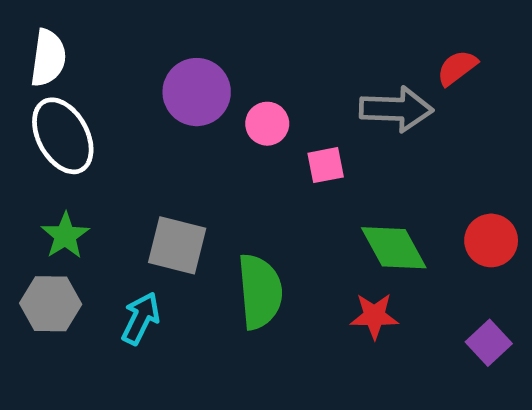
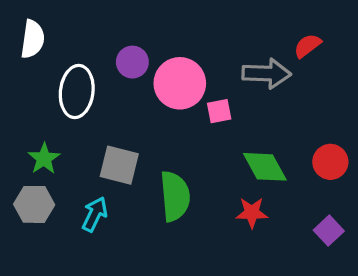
purple circle: (197, 92) -> (132, 62), size x0.7
pink circle: (267, 124) -> (180, 83), size x1.8
white ellipse: (63, 136) -> (77, 91), moved, turned 36

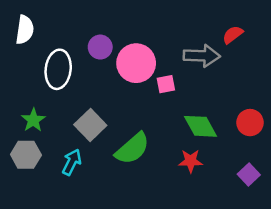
gray square: (119, 165) -> (90, 125), turned 32
green semicircle: (175, 196) -> (132, 149), turned 54

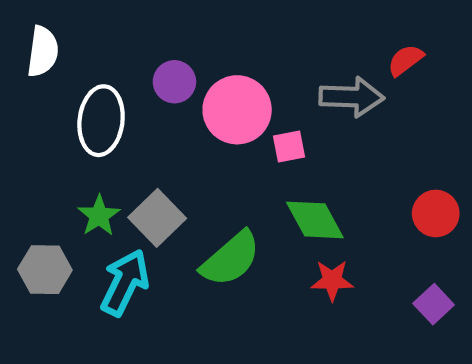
green star: (33, 120) -> (99, 216), moved
green diamond: (200, 126) -> (315, 220), moved
cyan arrow: (72, 162) -> (125, 283), size x1.4

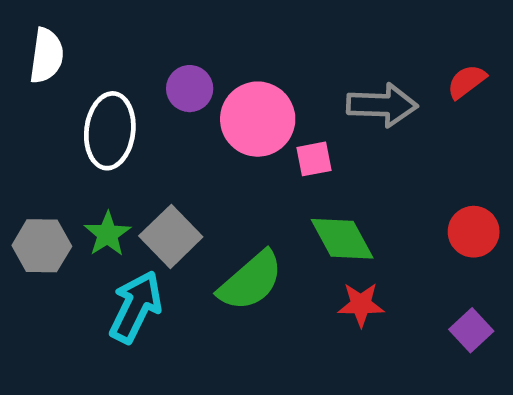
red semicircle: (405, 60) -> (467, 82), moved
gray hexagon: (45, 270) -> (42, 246), moved

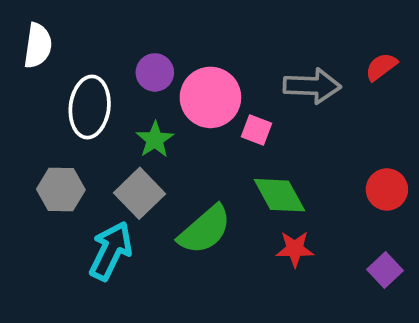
pink square: (314, 159) -> (256, 130), turned 32
green star: (107, 234) -> (155, 140), moved
gray hexagon: (42, 246) -> (61, 189), moved

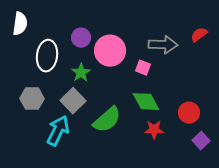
pink square: (256, 130) -> (143, 68), moved
red circle: (387, 189) -> (189, 113), moved

